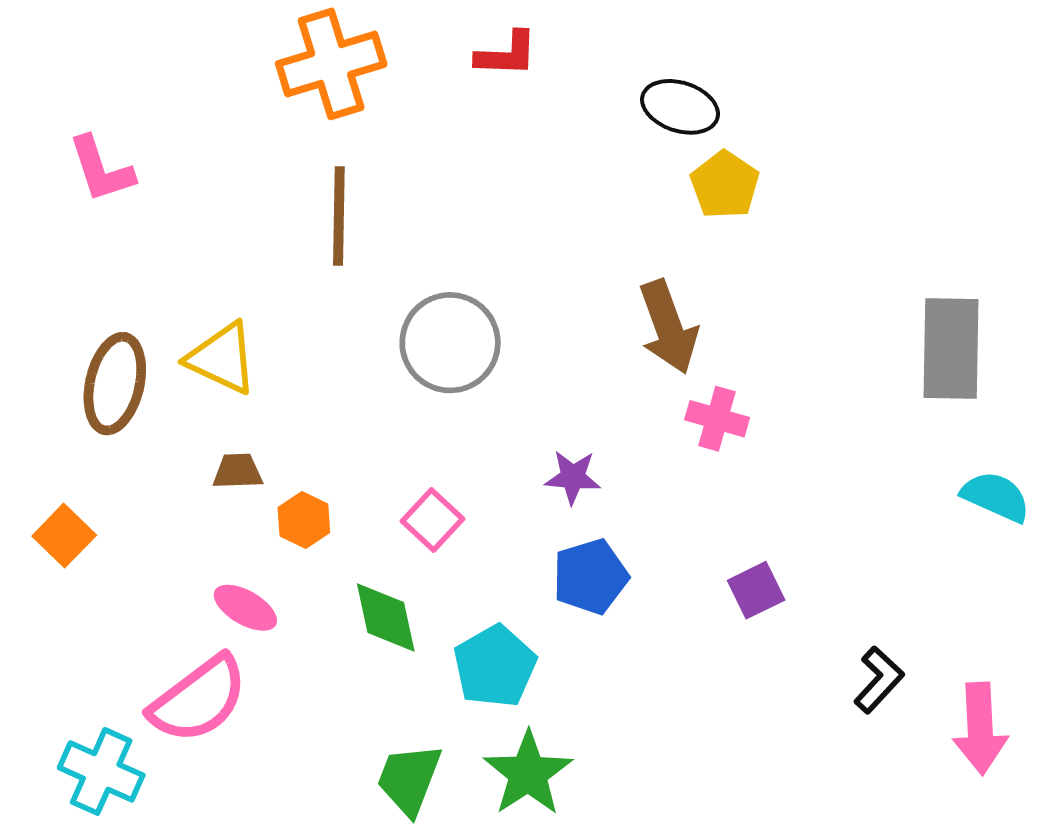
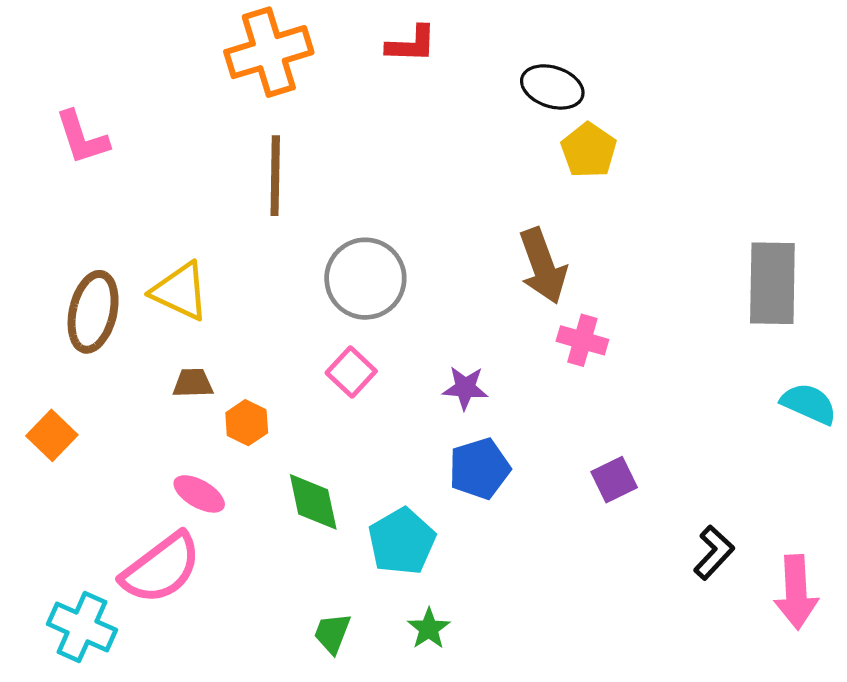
pink square: (432, 520) -> (351, 372), moved
green star: (528, 773) -> (429, 629), size x0.6
green trapezoid: (409, 779) -> (332, 633), size x0.7

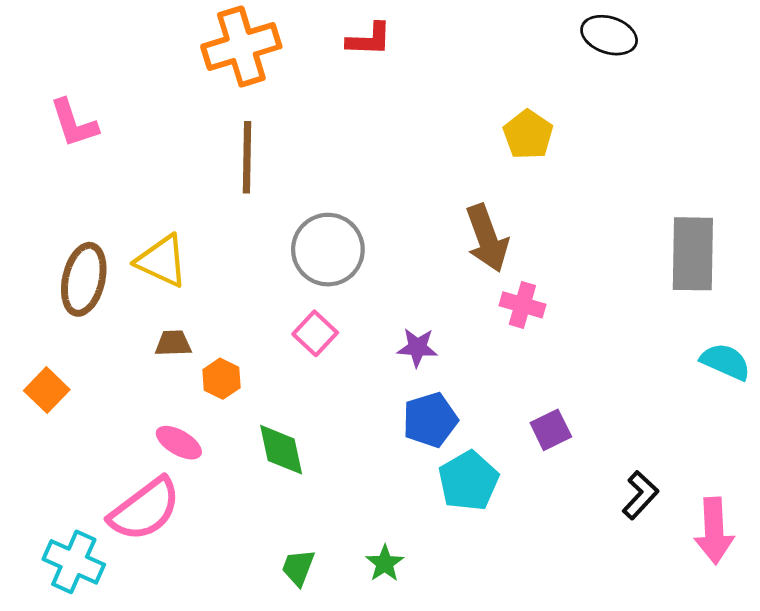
black ellipse: (552, 87) -> (609, 35), moved
cyan pentagon: (402, 541) -> (468, 481), moved

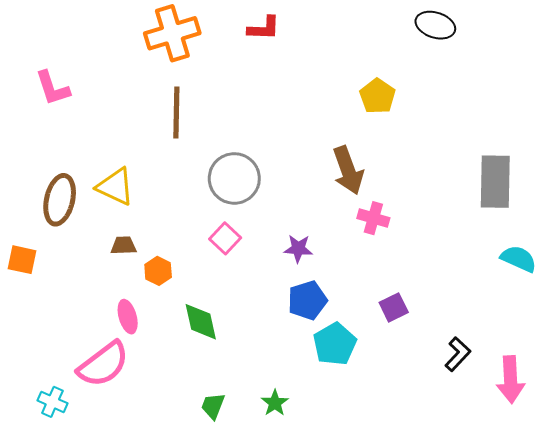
orange square: (47, 390) -> (22, 260), moved, turned -32
pink ellipse: (179, 443) -> (128, 317), turned 44
cyan cross: (74, 562) -> (52, 402), size x0.7

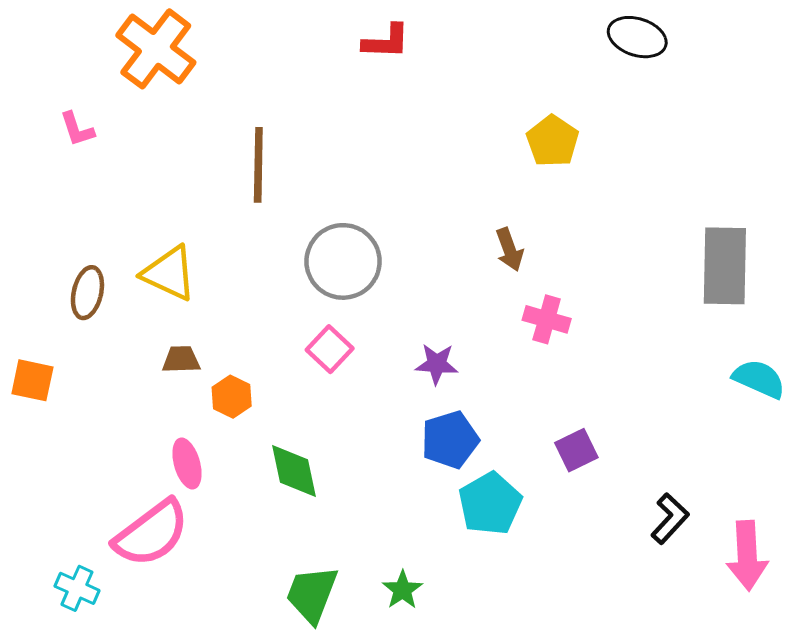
orange cross: (172, 33) -> (156, 49), moved, turned -36
pink L-shape: (52, 88) -> (77, 129), size x0.7
brown arrow: (348, 170) -> (509, 250), size x0.6
brown ellipse: (60, 200) -> (87, 293), size x0.7
green trapezoid: (213, 406) -> (312, 594), size x1.5

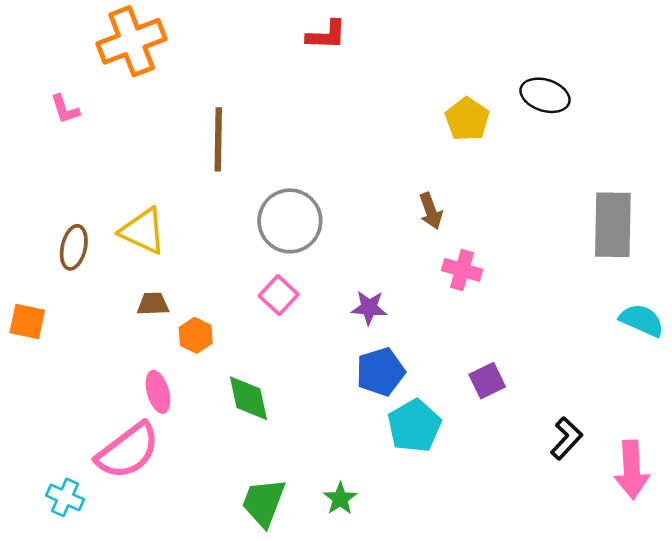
black ellipse: (637, 37) -> (545, 95), moved
orange cross: (156, 49) -> (132, 41), turned 32

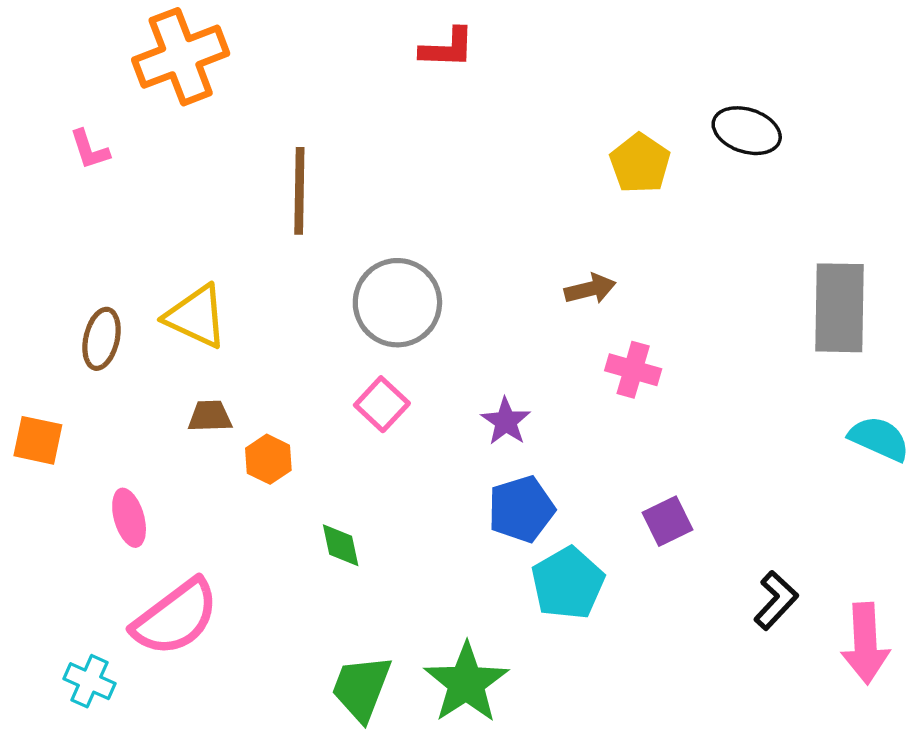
brown arrow: (431, 211) -> (590, 289), turned -84
purple star: (369, 308) -> (506, 421), turned 30
pink ellipse: (158, 392) -> (129, 518), moved
green diamond: (248, 398) -> (341, 545), size x0.7
green star: (340, 499) -> (466, 683), size x1.8

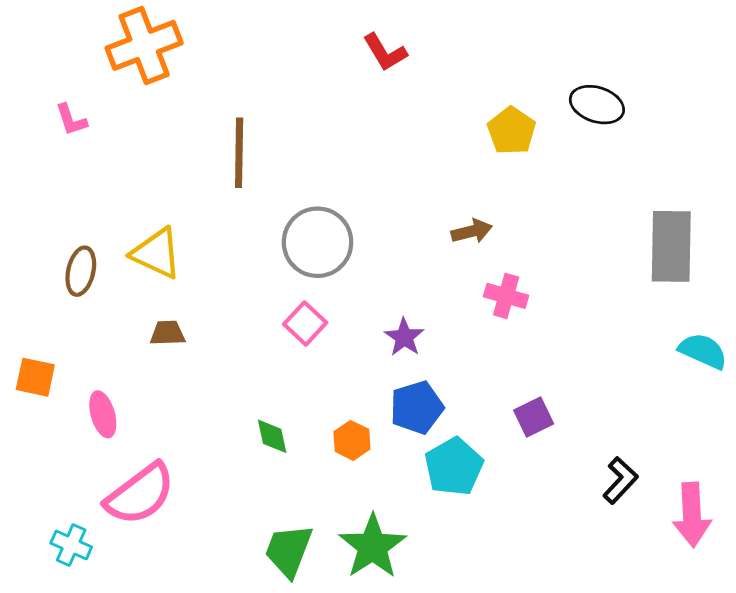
red L-shape: (447, 48) -> (385, 52), moved, turned 57
orange square: (38, 440) -> (35, 377), moved
orange hexagon: (268, 459) -> (352, 440), moved

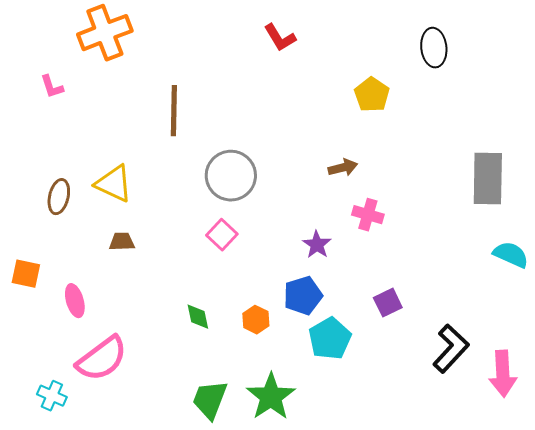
black ellipse: (597, 105) -> (434, 48), moved, turned 66
purple star: (404, 337) -> (317, 245), moved
black L-shape: (620, 480) -> (451, 349), size x1.4

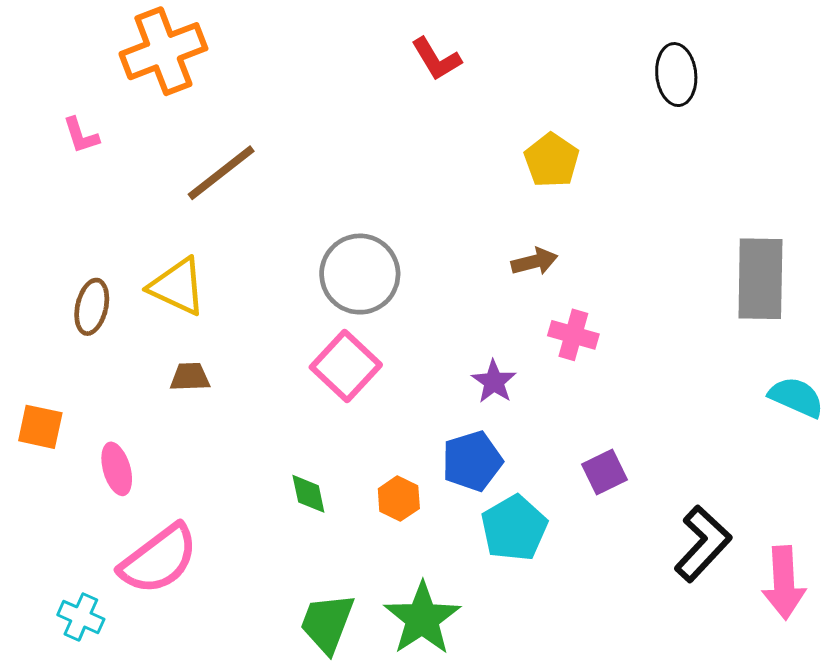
yellow pentagon: (372, 95) -> (552, 160), moved
brown line: (174, 111) -> (221, 173), moved, turned 51
pink square: (222, 235) -> (346, 366), size x1.4

